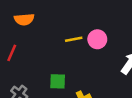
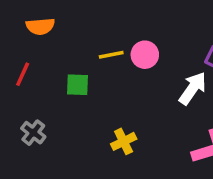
green square: (58, 81) -> (78, 85), moved

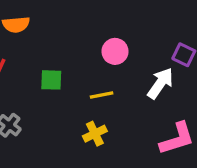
yellow line: (111, 55) -> (102, 95), moved

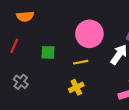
pink circle: (115, 51) -> (89, 34), size x1.6

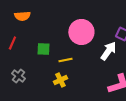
yellow line: (81, 62) -> (65, 60), moved
yellow cross: (76, 87) -> (60, 80), moved

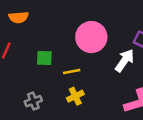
gray cross: (18, 76) -> (33, 101), moved, turned 32
yellow cross: (60, 80) -> (75, 96), moved

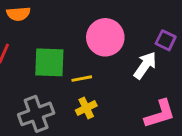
green square: (44, 58) -> (49, 62), size x1.6
gray cross: (33, 101) -> (36, 114), size x1.6

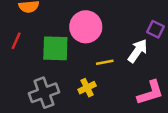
pink circle: (105, 37) -> (86, 27), moved
yellow line: (82, 79) -> (105, 62), moved

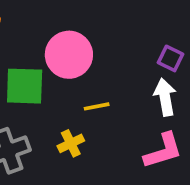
white arrow: (138, 51) -> (165, 97), moved, turned -45

